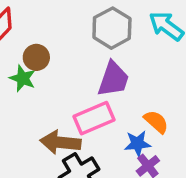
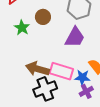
brown circle: (36, 57) -> (43, 17), moved
pink rectangle: (94, 118) -> (61, 71), moved, turned 30

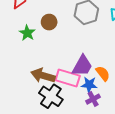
purple trapezoid: (75, 37) -> (82, 66), moved
black cross: (45, 89) -> (51, 96), turned -35

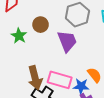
purple trapezoid: (82, 66) -> (67, 41), moved, turned -50
brown arrow: (43, 76) -> (35, 78), turned -120

